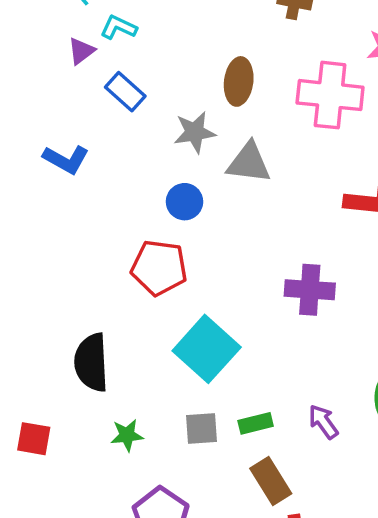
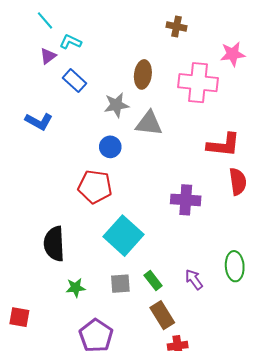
green rectangle: (256, 423) -> (153, 280), turned 66
red square: (34, 439) -> (19, 317), moved

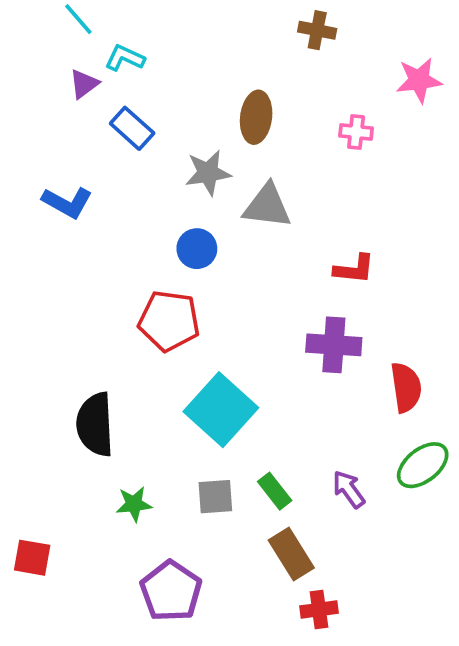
pink cross: (198, 83) -> (356, 132), size x0.5
red L-shape: (223, 145) -> (354, 269), moved, size x0.7
red semicircle: (238, 182) -> (406, 387), moved
green ellipse: (235, 266) -> (423, 465), turned 56

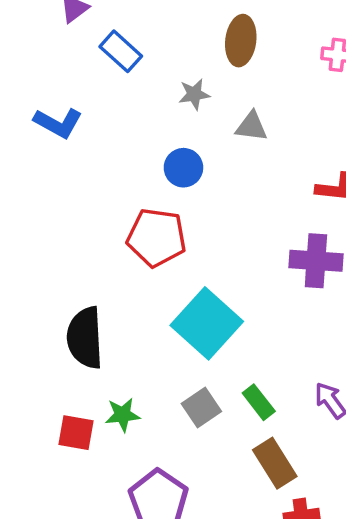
gray star: (208, 173) -> (194, 94), size x0.7
gray triangle: (267, 206) -> (251, 126), size x0.7
gray square: (215, 497) -> (201, 408), turned -30
red square: (32, 558) -> (76, 433), moved

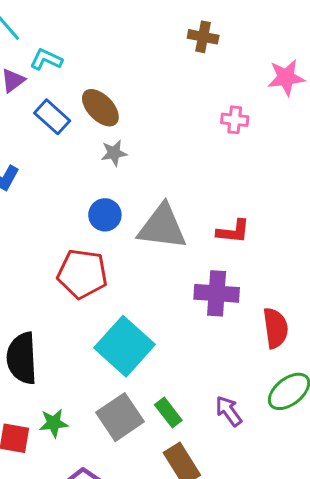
brown ellipse: (241, 41) -> (100, 108), moved, turned -51
gray triangle: (251, 126) -> (162, 227), moved, size x1.8
gray square: (201, 408) -> (120, 417), size x1.4

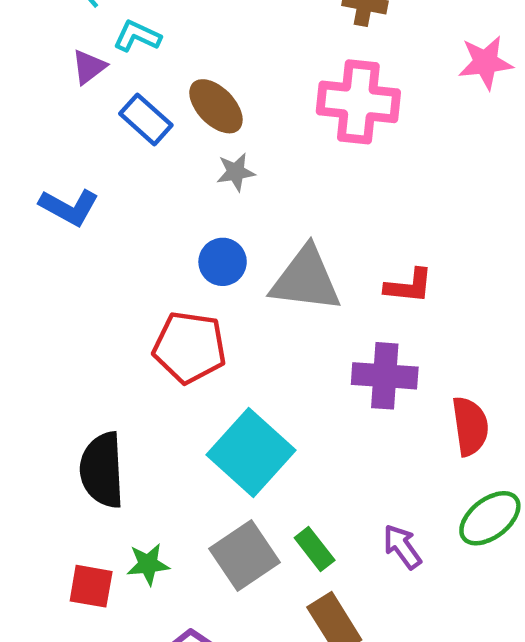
pink cross: (235, 120) -> (358, 102), moved, size x2.0

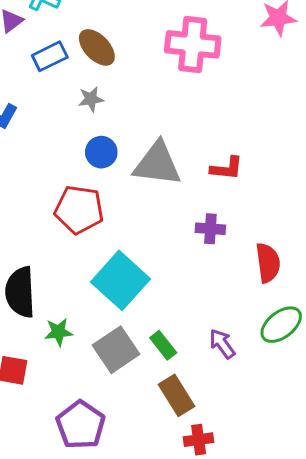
blue rectangle: (146, 119) -> (50, 56), turned -68
gray star: (236, 172) -> (91, 99), moved
purple cross: (385, 376) -> (210, 229), size x0.7
green star: (148, 564) -> (59, 332), moved

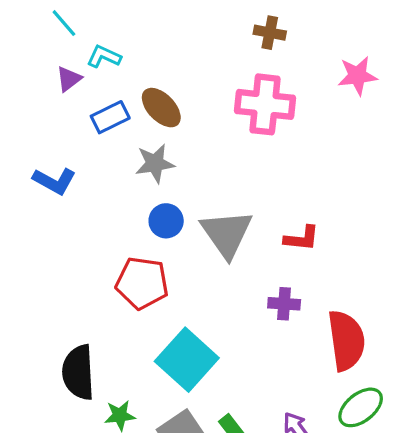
gray star: (91, 99) -> (155, 163), size x1.4
gray triangle: (157, 164) -> (227, 234), turned 48
red semicircle: (268, 263) -> (346, 340), size x1.4

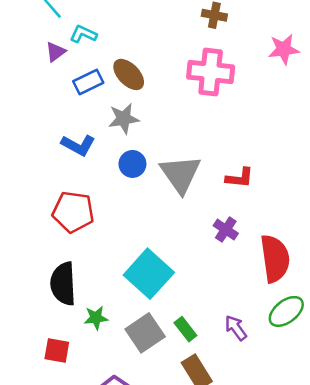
blue L-shape: (54, 181) -> (78, 145), moved
red pentagon: (142, 283) -> (73, 212), moved
purple cross: (284, 304) -> (226, 230), turned 30

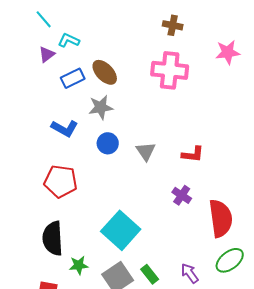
gray triangle: (180, 174) -> (146, 151), size x0.6

